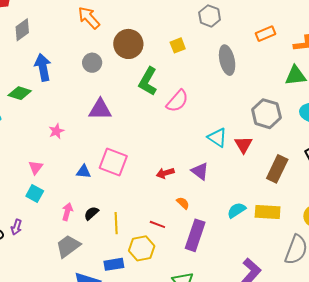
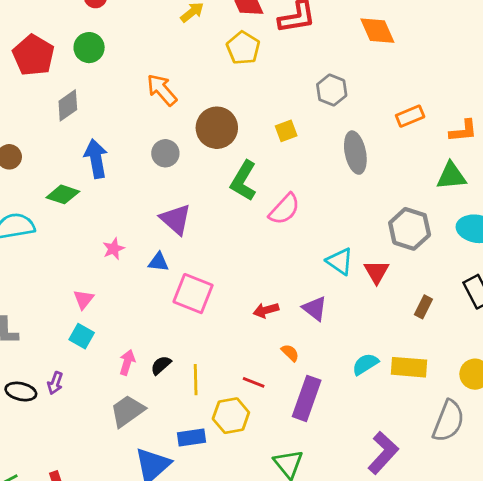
purple triangle: (100, 109) -> (176, 219), turned 40
brown rectangle: (277, 169) -> (423, 307), size x0.6
blue triangle: (84, 172) -> (158, 262), moved

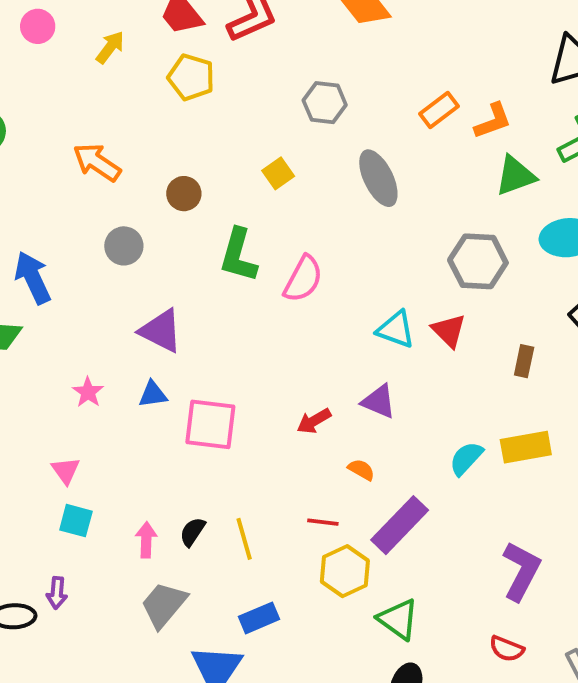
brown circle: (217, 128) -> (184, 194), size x0.6
orange L-shape: (463, 131) -> (493, 121), moved
purple rectangle: (307, 398) -> (400, 525), turned 39
yellow hexagon: (231, 416) -> (345, 571), moved

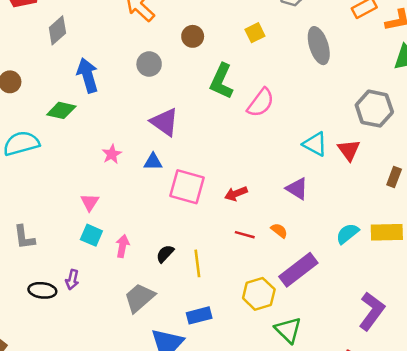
red arrow: (314, 421) -> (236, 194), moved
red line: (323, 522) -> (245, 235), moved
pink arrow: (146, 540) -> (122, 246), moved

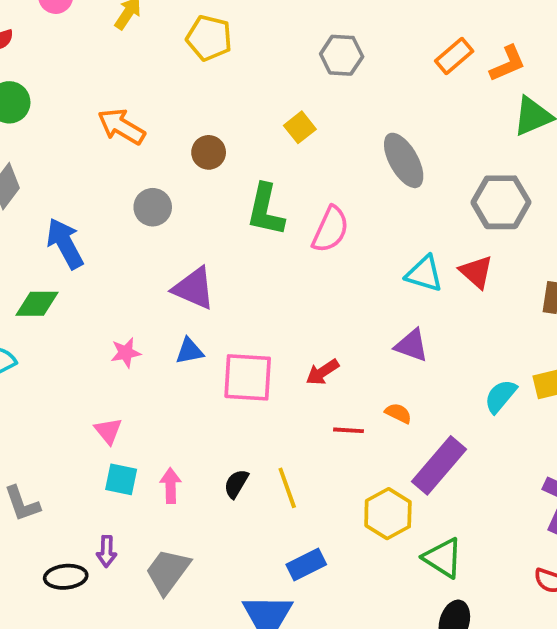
gray ellipse: (319, 46) -> (404, 160), moved
pink star: (112, 154) -> (126, 353), turned 30
gray trapezoid: (139, 298) -> (168, 571), moved

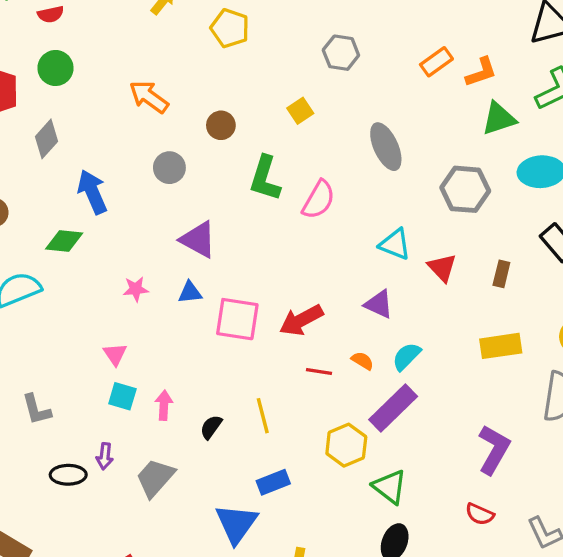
red triangle: (476, 272) -> (442, 268), moved
red arrow: (322, 372) -> (301, 320), size x1.5
cyan semicircle: (501, 396) -> (406, 356), moved
black semicircle: (236, 484) -> (211, 427), moved

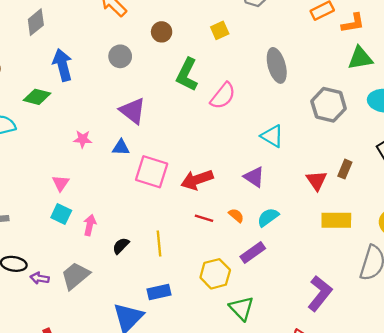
red triangle: (442, 268) -> (317, 181), moved
purple rectangle: (393, 408) -> (253, 253), size x0.7
purple arrow: (105, 456) -> (40, 278), moved, turned 84

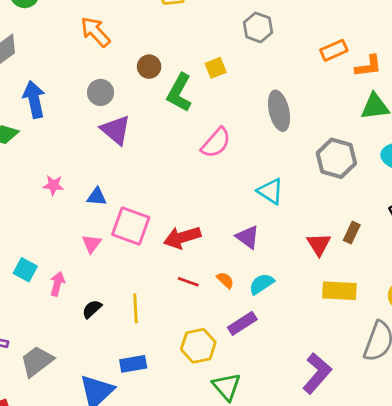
green L-shape: (187, 75) -> (179, 93), moved
purple triangle: (133, 111) -> (116, 130), moved
pink triangle: (61, 183) -> (92, 244), moved
gray trapezoid: (75, 276) -> (37, 361), moved

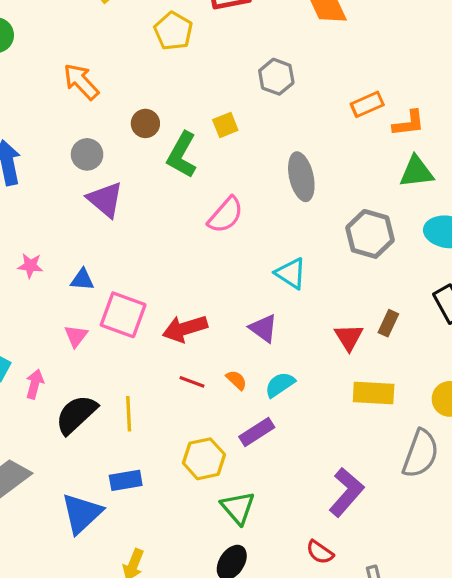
black semicircle: (92, 309) -> (76, 414), size x1.8

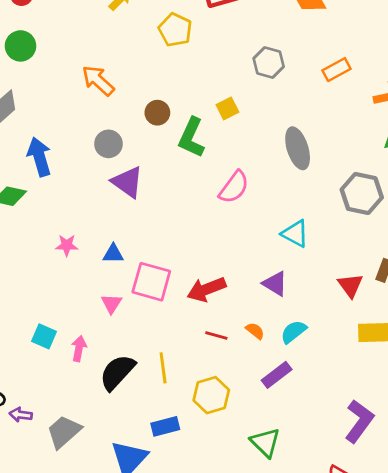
orange rectangle: (367, 104) -> (337, 70), moved
yellow hexagon: (204, 459) -> (211, 395), moved

